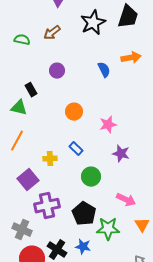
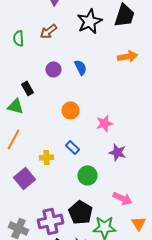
green semicircle: (22, 40) -> (18, 38), turned -105
blue semicircle: (104, 70) -> (80, 67), moved
purple cross: (47, 206) -> (50, 221), moved

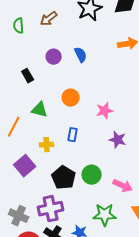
green triangle: (15, 106) -> (40, 110), moved
blue rectangle: (72, 147) -> (73, 135), turned 56
green circle: (87, 175) -> (92, 175), moved
black pentagon: (80, 212) -> (64, 178), moved

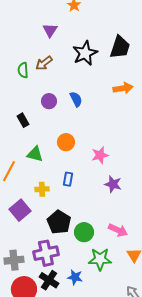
green semicircle: (19, 26) -> (23, 70), moved
green circle: (92, 175) -> (84, 232), moved
gray cross: (19, 216) -> (14, 260), turned -30

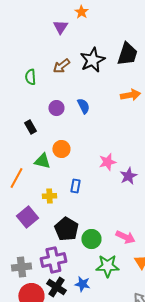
purple triangle: (50, 30) -> (60, 27), moved
brown arrow: (44, 63) -> (61, 66), moved
orange circle: (66, 142) -> (61, 149), moved
purple star: (113, 184) -> (128, 176), moved, turned 30

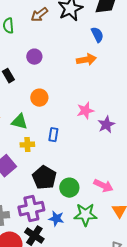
orange arrow: (130, 95) -> (86, 60), moved
blue semicircle: (83, 106) -> (97, 35), moved
green triangle: (42, 161) -> (19, 122), moved
blue star: (82, 284) -> (56, 219), moved

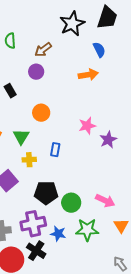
brown arrow: (39, 15) -> (43, 50), moved
green triangle: (19, 122) -> (21, 137), turned 48
black pentagon: (44, 178) -> (46, 193), turned -30

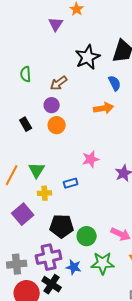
orange circle: (41, 113) -> (57, 125), moved
pink star: (87, 126) -> (91, 159), moved
blue rectangle: (55, 150) -> (71, 183), turned 64

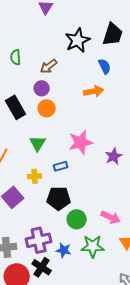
black rectangle: (26, 124) -> (16, 107), size x1.6
pink star: (91, 159) -> (81, 142), size x1.4
green triangle: (37, 170) -> (38, 143), moved
black pentagon: (62, 226) -> (59, 198), moved

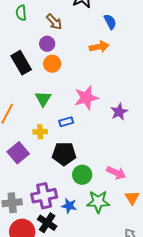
brown arrow: (49, 66) -> (54, 22), turned -96

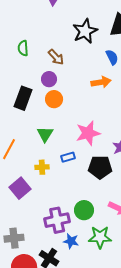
black rectangle: (21, 63) -> (23, 98), turned 50
black pentagon: (64, 154) -> (100, 167), moved
purple cross: (44, 196) -> (57, 220), moved

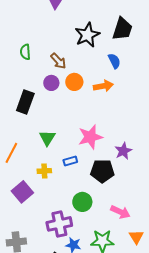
orange circle: (54, 99) -> (74, 82), moved
green circle: (84, 210) -> (82, 202), moved

